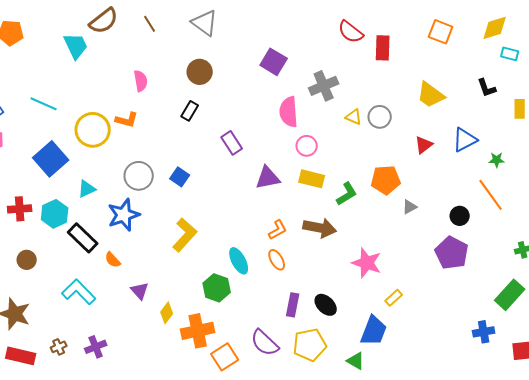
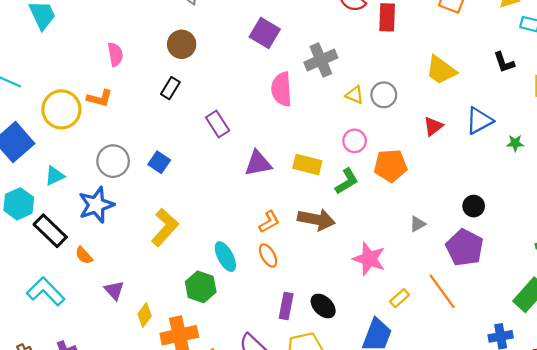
pink circle: (307, 146) -> (355, 141), moved
orange line: (491, 195) -> (442, 291), moved
gray triangle: (410, 207) -> (417, 224), moved

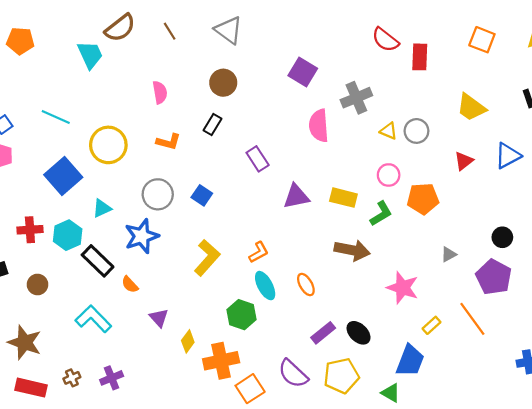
orange L-shape: (100, 98) -> (168, 142), moved
orange L-shape: (269, 222) -> (259, 252), moved
purple rectangle: (286, 306) -> (323, 333), turned 40

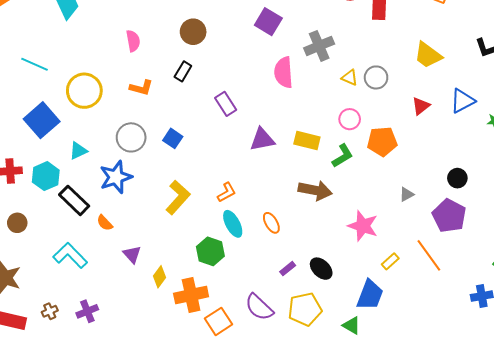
purple rectangle: (323, 333) -> (288, 269), size x0.7

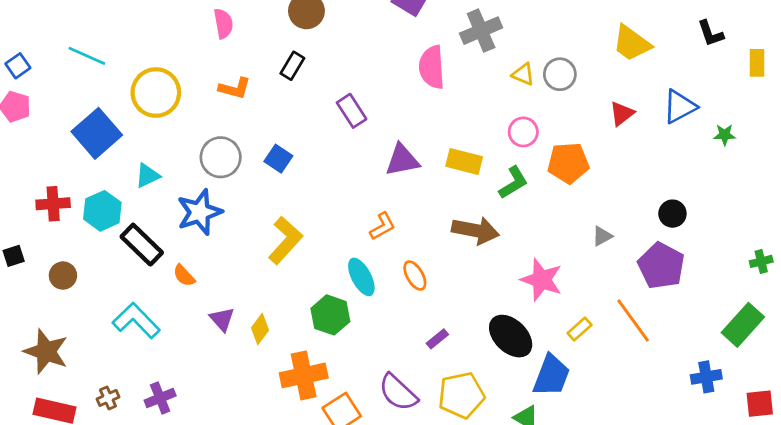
orange L-shape: (227, 192) -> (382, 226), moved
black ellipse: (321, 269) -> (511, 336), moved, size x1.4
yellow diamond: (160, 277) -> (260, 329), moved

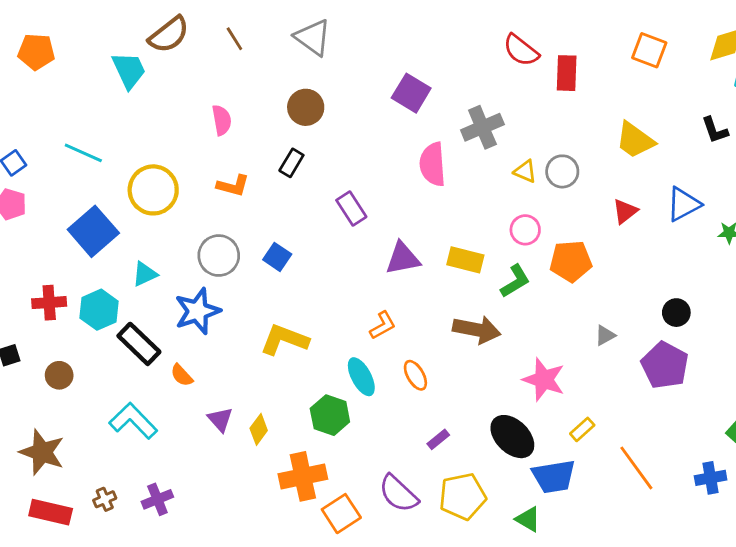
yellow L-shape: (285, 240) -> (284, 340), turned -111
orange line: (633, 321) -> (636, 468), moved
blue trapezoid: (551, 375) -> (554, 476), turned 60

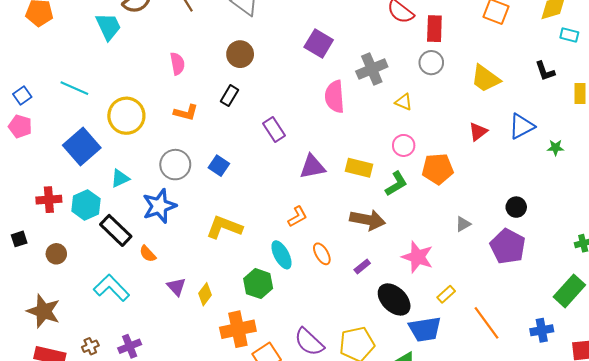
gray circle: (562, 171) -> (431, 63), moved
purple rectangle: (438, 439) -> (362, 267), moved

